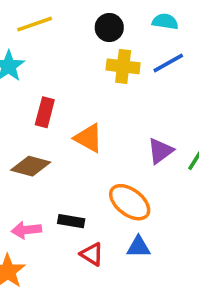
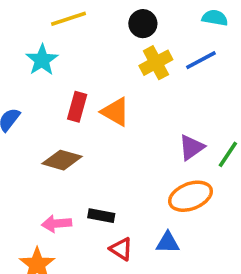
cyan semicircle: (165, 21) -> (215, 18), moved
yellow cross: (123, 66) -> (156, 63), turned -36
orange triangle: (88, 138) -> (115, 112), moved
orange ellipse: (130, 202) -> (190, 196), moved, turned -60

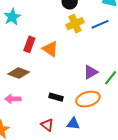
black rectangle: (101, 216) -> (56, 97), moved
pink arrow: (57, 224) -> (13, 99), moved

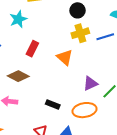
orange triangle: (50, 49) -> (65, 57), moved

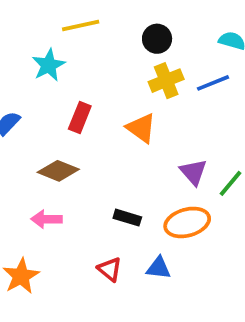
purple triangle: (90, 83) -> (193, 172), turned -42

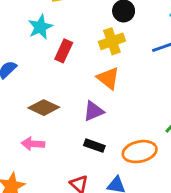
yellow cross: (166, 81) -> (112, 41), moved
red rectangle: (80, 117) -> (64, 51), moved
purple triangle: (193, 172) -> (94, 111), moved, turned 45

